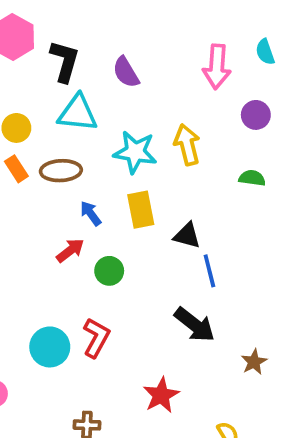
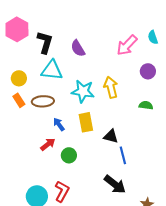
pink arrow: (217, 67) -> (127, 45), turned 40

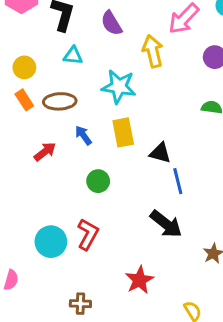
cyan triangle: (52, 70) -> (73, 56), size x0.6
yellow arrow: (111, 87) -> (153, 51), moved
red arrow: (48, 144) -> (45, 152), moved

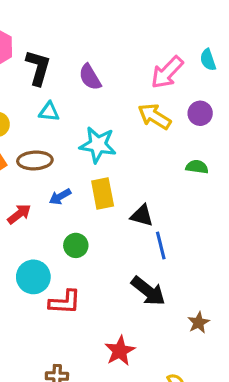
yellow arrow: (153, 51) -> (154, 116), moved, turned -44
blue arrow: (83, 135) -> (60, 197), turned -84
red L-shape: (88, 234) -> (65, 302), turned 64
cyan circle: (51, 242) -> (33, 277), moved

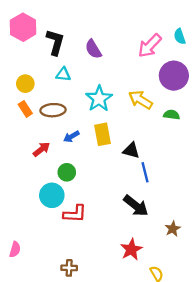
purple circle: (200, 113) -> (174, 76), size x1.6
yellow arrow: (154, 116) -> (140, 100), moved
cyan star: (98, 145) -> (99, 99), turned 30
green circle: (76, 245) -> (67, 172), moved
red star: (120, 351) -> (131, 249), moved

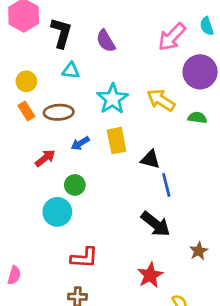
red L-shape: (75, 214) -> (84, 258), moved

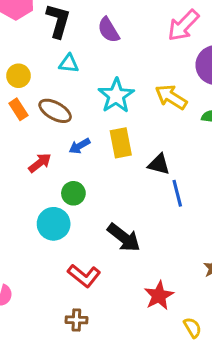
brown ellipse: (59, 112) -> (55, 111), turned 32
black arrow: (156, 224) -> (124, 238), moved
red L-shape: (84, 258) -> (84, 276), turned 36

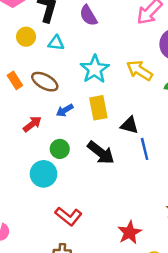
yellow circle: (18, 76) -> (26, 37), moved
black arrow: (124, 238) -> (101, 153), moved

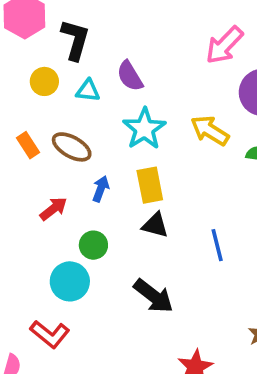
purple semicircle: (88, 16) -> (130, 76), moved
blue arrow: (65, 110) -> (101, 189), turned 140
black triangle: (130, 125) -> (155, 225), moved
black arrow: (101, 153) -> (153, 296), moved
red L-shape: (68, 216) -> (50, 334), moved

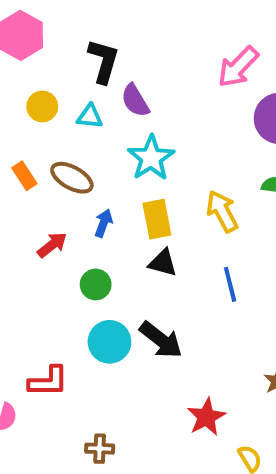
black L-shape: (75, 40) -> (104, 61), moved
yellow arrow: (210, 131) -> (222, 211), moved, turned 30
cyan circle: (70, 281) -> (109, 342), moved
red L-shape: (50, 334) -> (48, 381), turned -39

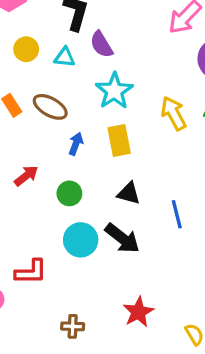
yellow arrow: (222, 211) -> (174, 113), moved
red arrow: (52, 245) -> (26, 176), moved
black triangle: (163, 263) -> (129, 193), moved
blue line: (230, 284) -> (177, 214), moved
red star: (206, 417) -> (138, 312), moved

